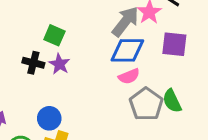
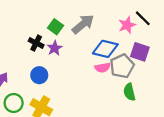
gray arrow: (125, 21) -> (83, 24), moved
gray pentagon: (146, 104) -> (122, 66), moved
blue circle: (49, 118) -> (39, 75), moved

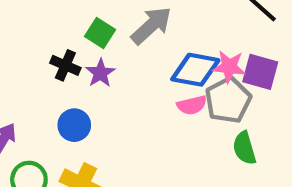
pink star: (127, 25) -> (229, 67), moved, turned 30

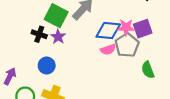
green square: (100, 33) -> (56, 16), size x1.5
purple square: (260, 72) -> (143, 29), turned -30
green semicircle: (244, 148) -> (148, 70), moved

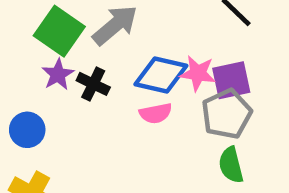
black cross: (39, 34) -> (93, 84), moved
gray pentagon: (127, 45) -> (227, 114), moved

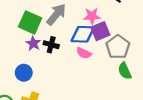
pink star: (198, 73) -> (92, 16), moved
purple square: (231, 80) -> (100, 31), moved
pink semicircle: (156, 113) -> (84, 53), turned 48

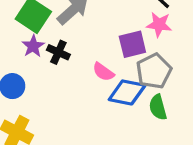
pink star: (92, 16) -> (159, 24), moved
blue diamond: (83, 34) -> (127, 92), moved

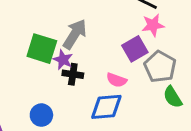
purple star: (33, 46) -> (63, 60), moved
blue diamond: (127, 92) -> (106, 107), moved

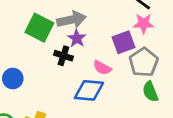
gray arrow: (75, 34) -> (71, 20), turned 36
purple star: (63, 60) -> (77, 38), moved
blue circle: (41, 115) -> (13, 79), moved

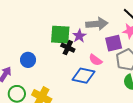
gray arrow: (71, 20) -> (97, 24), moved
green square: (39, 28) -> (60, 35), moved, turned -30

